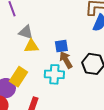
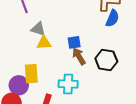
cyan cross: (54, 74) -> (68, 84), moved
yellow rectangle: (18, 77) -> (31, 74), turned -36

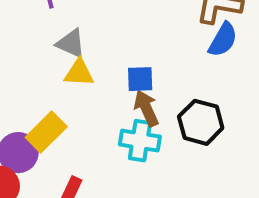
yellow rectangle: (31, 74) -> (46, 132), turned 42
cyan cross: (68, 84) -> (140, 141), moved

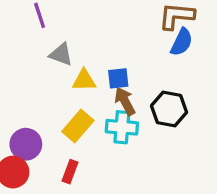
yellow triangle: (79, 73) -> (84, 80), moved
yellow rectangle: (46, 132) -> (78, 126), moved

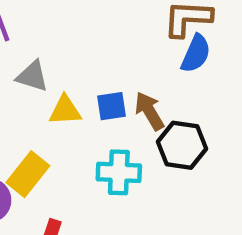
brown arrow: (125, 101) -> (149, 111), moved
yellow rectangle: (78, 126) -> (28, 174), moved

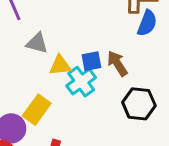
black hexagon: (182, 145) -> (139, 104), moved
cyan cross: (119, 172) -> (81, 82), moved, turned -36

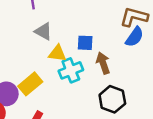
blue square: (91, 61) -> (85, 43), moved

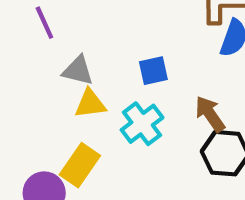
yellow triangle: (57, 53) -> (90, 104), moved
brown arrow: (103, 63) -> (210, 114), moved

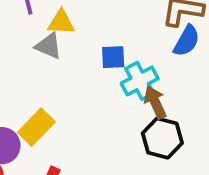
yellow triangle: (90, 104) -> (61, 22), moved
cyan cross: (142, 124) -> (140, 81), moved

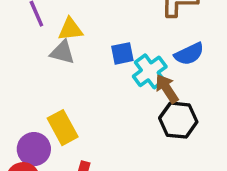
blue semicircle: (187, 41) -> (189, 54), moved, turned 44
yellow rectangle: (36, 127) -> (63, 128), turned -64

